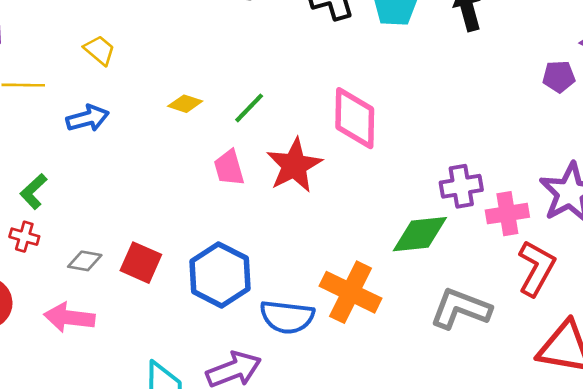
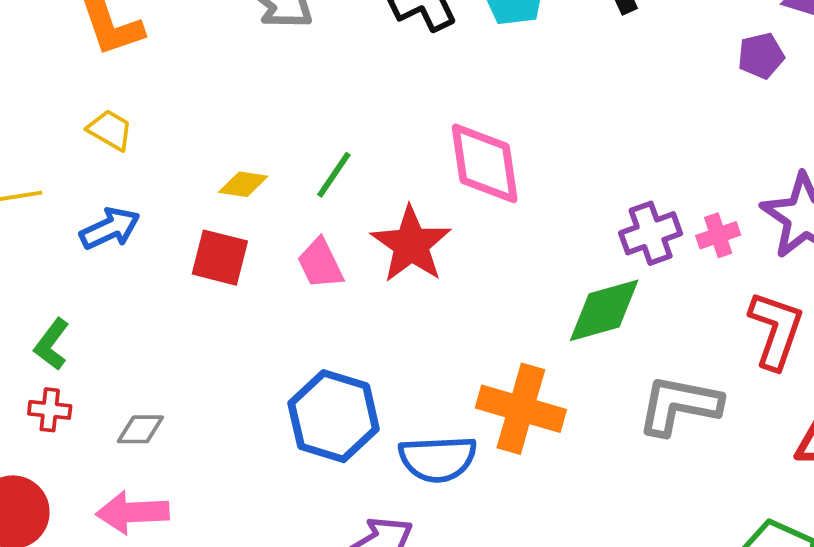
pink cross: (507, 214) -> (718, 235), moved, size x0.7
red square: (141, 263) -> (220, 258), moved

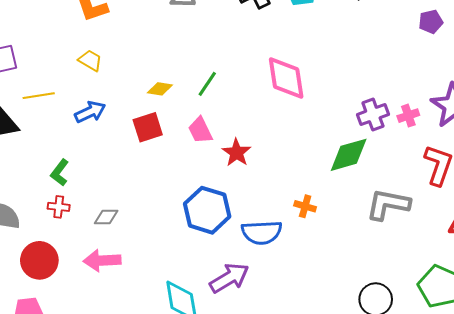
red star: (411, 244) -> (237, 153), moved, size x0.7
red square: (220, 258) -> (148, 127), turned -32
orange cross: (521, 409) -> (305, 206), size x0.5

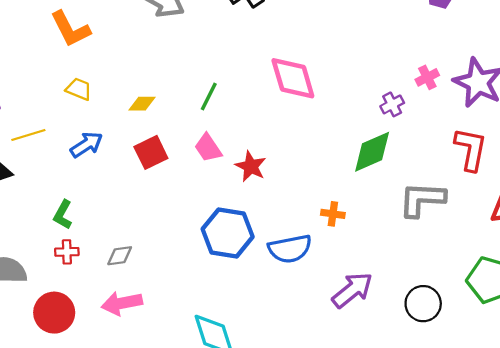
yellow diamond: (160, 89) -> (142, 104), moved
purple cross: (373, 114) -> (392, 104), size x0.7
pink cross: (408, 116) -> (427, 77), moved
purple arrow: (229, 278) -> (352, 290), moved

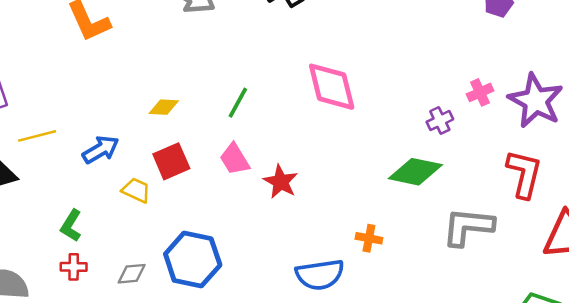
yellow trapezoid: (79, 89) -> (136, 190), moved
green diamond: (372, 152) -> (415, 172), turned 33
blue hexagon: (228, 233) -> (193, 260), moved

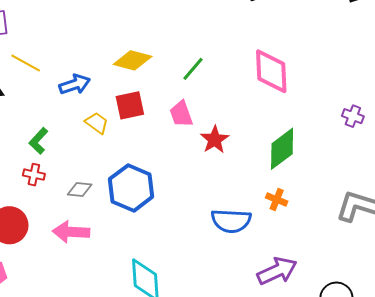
yellow diamond: (164, 107) -> (133, 60), size x1.5
purple cross: (440, 121) -> (353, 116), turned 35
yellow line: (37, 136) -> (26, 63), turned 32
green diamond: (415, 172) -> (282, 149), moved, turned -60

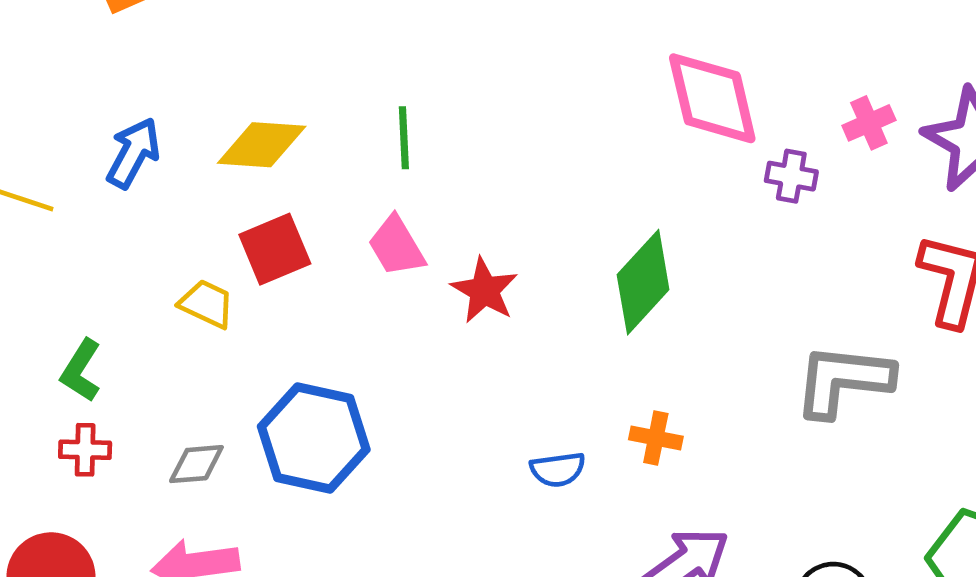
green line: (193, 69) -> (404, 138), turned -32
pink diamond: (271, 71) -> (712, 98), moved
blue arrow: (75, 84) -> (133, 153), moved, turned -32
orange cross: (277, 200) -> (656, 438), moved
blue semicircle: (231, 221) -> (558, 469), size x0.6

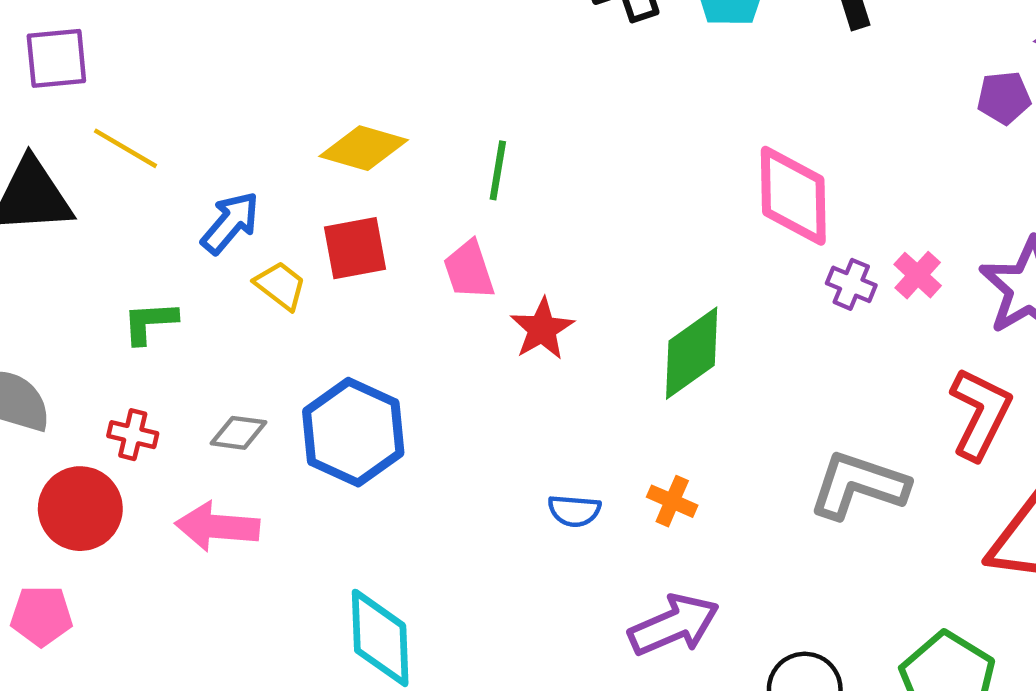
pink cross: (869, 123) -> (918, 275), moved, turned -36
blue arrow: (133, 153) -> (230, 223), moved
green L-shape: (81, 370) -> (150, 322), turned 42
red cross: (85, 450) -> (133, 435), moved

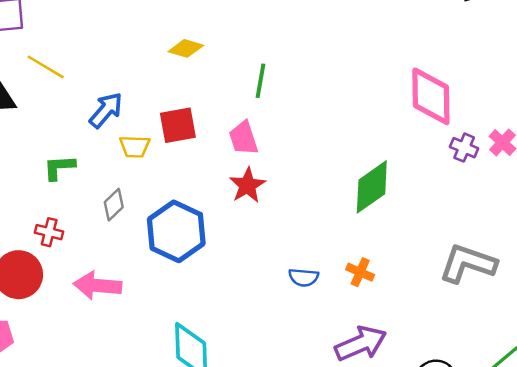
yellow diamond: (364, 148) -> (186, 48), moved, size x0.7
yellow trapezoid: (280, 286) -> (135, 147), turned 144
red star: (542, 329) -> (247, 185), moved
gray diamond: (239, 433) -> (114, 205), moved, turned -52

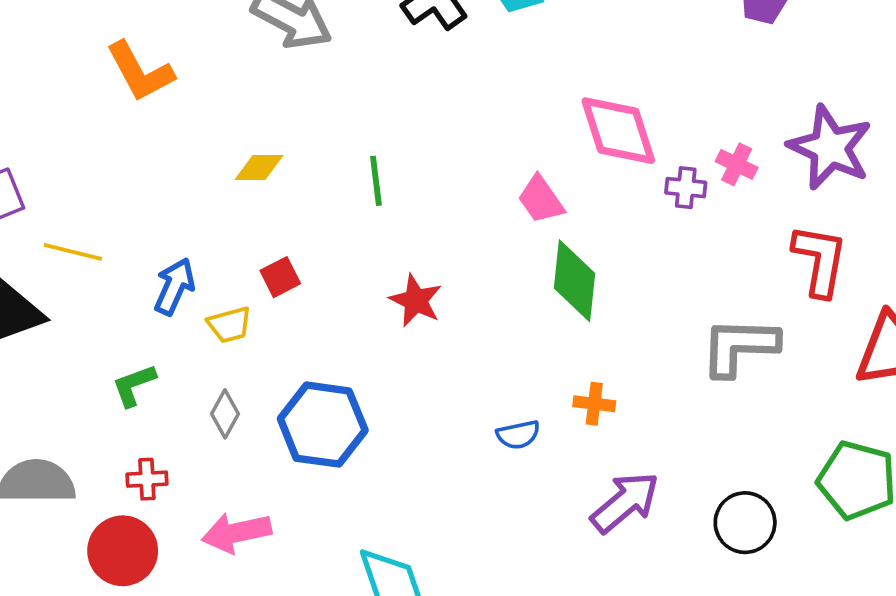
red square: (178, 125) -> (280, 277), size x0.7
pink trapezoid: (244, 138) -> (541, 200), moved
red star: (247, 185) -> (416, 301), moved
green diamond: (372, 187) -> (575, 281), turned -32

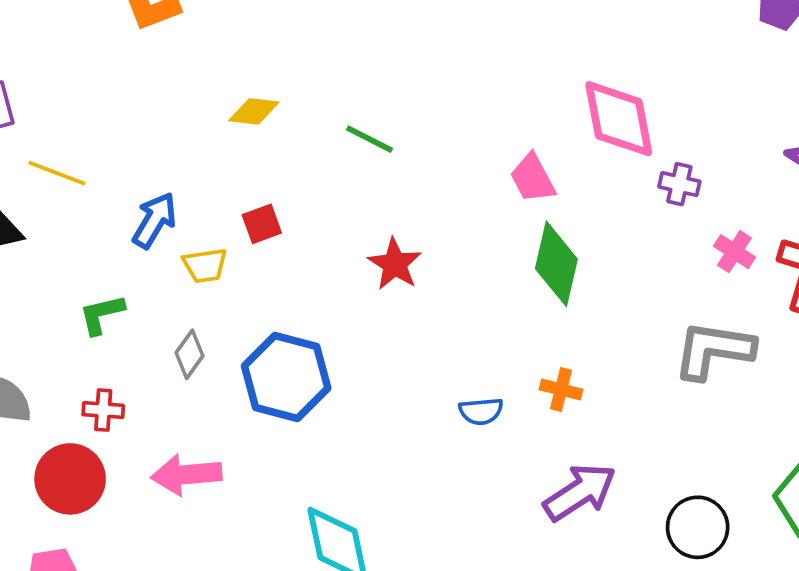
pink cross: (737, 164) -> (734, 252), moved
green line: (376, 181) -> (370, 139), turned -63

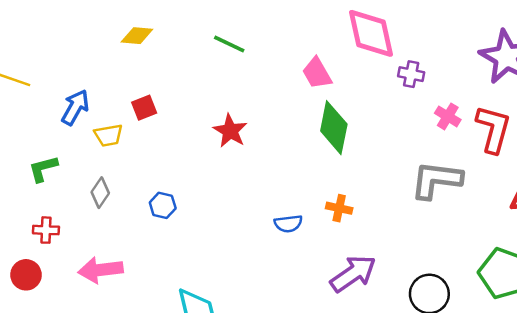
green line: (370, 139) -> (229, 44), moved
blue hexagon: (286, 377) -> (163, 205), size x0.5
red circle: (70, 479) -> (26, 275), size x0.7

